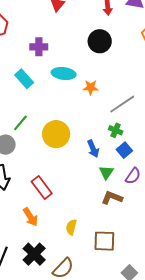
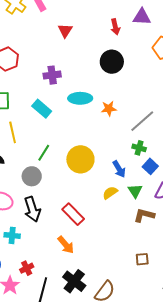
yellow semicircle: (71, 227) -> (110, 193), moved, turned 49
brown square: (104, 241) -> (142, 259), size x0.6

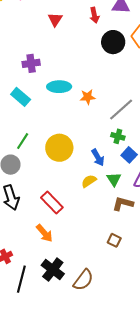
red triangle: (65, 31) -> (55, 19), moved
black circle: (112, 62) -> (113, 42), moved
brown square: (142, 259) -> (114, 240), moved, turned 32

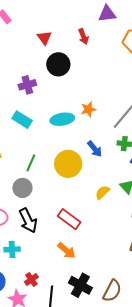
red arrow: (94, 15) -> (83, 36), moved
black circle: (113, 42) -> (58, 64), moved
cyan ellipse: (59, 87) -> (62, 119), moved
blue arrow: (98, 157) -> (95, 149), moved

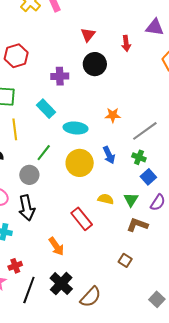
cyan ellipse: (62, 119) -> (76, 128), moved
yellow semicircle: (102, 192) -> (106, 199), turned 42
red rectangle: (69, 219) -> (82, 219), moved

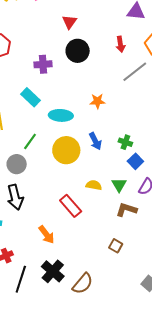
red arrow: (126, 43) -> (120, 44), moved
gray line: (145, 131) -> (135, 72), moved

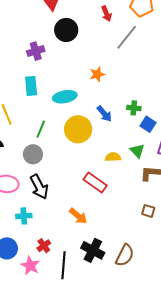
cyan rectangle: (31, 97) -> (31, 86), turned 54

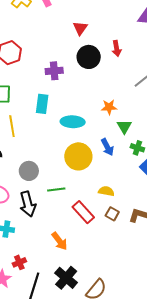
red arrow: (106, 14) -> (117, 49), moved
green line: (41, 129) -> (56, 190), moved, turned 48
green triangle: (137, 151) -> (124, 127), moved
brown square: (148, 211) -> (112, 214), moved

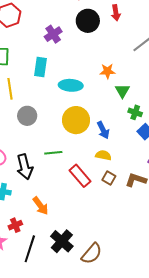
purple cross: (54, 71) -> (53, 34), turned -30
blue arrow: (107, 147) -> (103, 130), moved
gray circle: (29, 171) -> (27, 116), moved
orange arrow: (59, 241) -> (41, 206), moved

